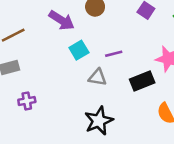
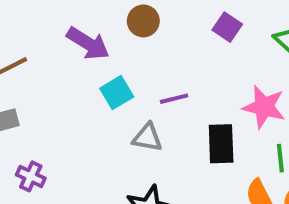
black rectangle: (142, 81) -> (221, 144), turned -70
purple cross: (27, 101) -> (31, 176), turned 35

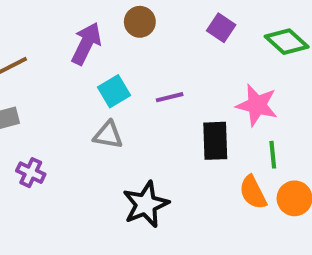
purple arrow: (88, 43) -> (86, 44), turned -96
gray triangle: (147, 138) -> (108, 135), moved

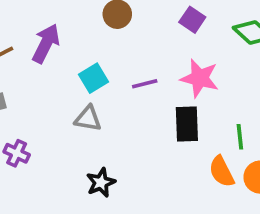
purple arrow: (86, 44) -> (46, 43), moved
pink star: (257, 105) -> (200, 78), moved
black star: (146, 204) -> (101, 183), moved, size x0.7

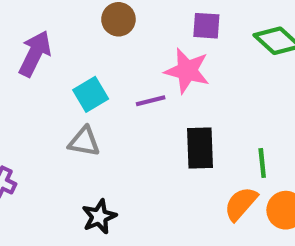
purple square: (192, 20) -> (206, 26), turned -30
pink star: (200, 78) -> (187, 71), moved
orange semicircle: (222, 172) -> (241, 204), turned 68

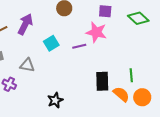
gray triangle: (84, 142) -> (27, 65), moved
black rectangle: (200, 148) -> (102, 81), moved
orange semicircle: (241, 204) -> (121, 94), turned 90

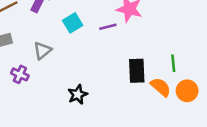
gray triangle: (27, 65) -> (42, 51), turned -49

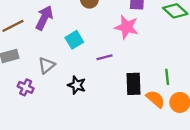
purple line: (108, 27) -> (104, 57), moved
black star: (78, 95) -> (77, 85), moved, turned -30

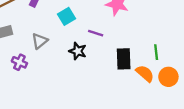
purple line: (104, 57) -> (96, 33), turned 32
black star: (77, 85) -> (78, 51), moved

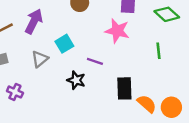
gray triangle: (40, 41) -> (40, 59), moved
green line: (156, 52) -> (158, 51), moved

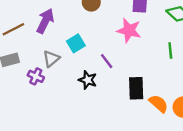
purple line: (95, 61) -> (107, 61), turned 35
purple cross: (15, 92) -> (36, 76), moved

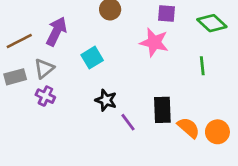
gray triangle: (51, 59) -> (44, 69), moved
purple line: (107, 61) -> (128, 122), moved

